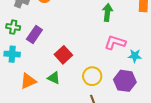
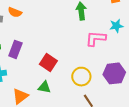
cyan star: (135, 56) -> (116, 26), moved

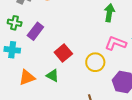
yellow circle: (81, 77) -> (95, 62), moved

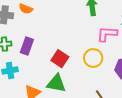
green triangle: (53, 76) -> (56, 83), size x1.5

